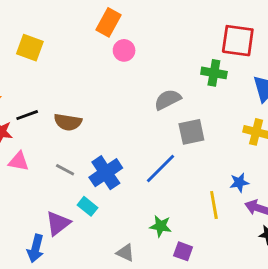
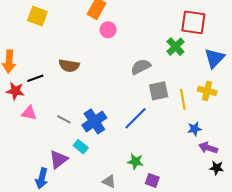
yellow square: (30, 48) -> (37, 16), moved
green cross: (214, 73) -> (175, 47), turned 36
brown semicircle: (68, 122) -> (69, 66), moved
yellow line: (214, 205) -> (183, 99), moved

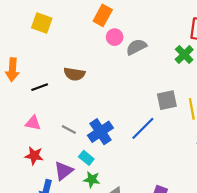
gray semicircle: (141, 67) -> (136, 47), moved
red star: (15, 91) -> (34, 156), moved
green star: (135, 161) -> (92, 180), moved

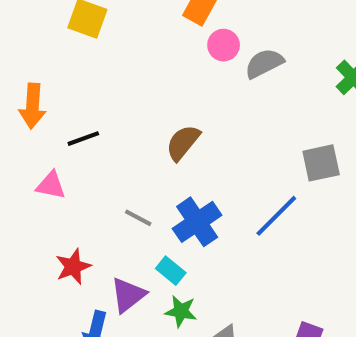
brown semicircle: (74, 74) -> (183, 143), moved, turned 120
pink triangle: (33, 123) -> (51, 185), moved
red star: (34, 156) -> (73, 267), turned -30

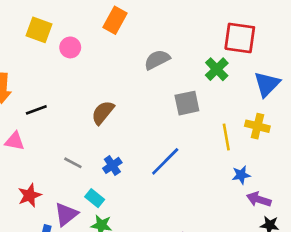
pink circle: (224, 45) -> (70, 47), moved
gray square: (321, 163) -> (187, 103), moved
blue cross: (197, 222) -> (112, 165), size x0.6

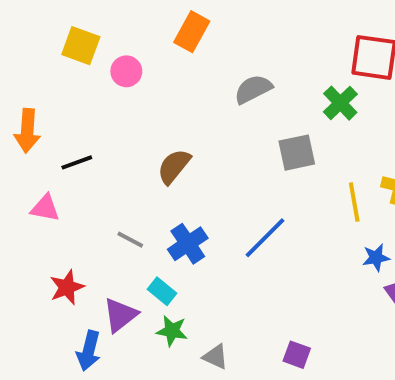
blue cross: (112, 165) -> (188, 244), size x1.4

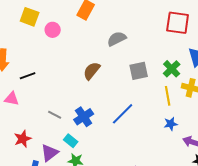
green cross: (340, 103) -> (172, 69), moved
brown semicircle: (174, 166) -> (92, 71), moved
blue star: (376, 258) -> (171, 124), moved

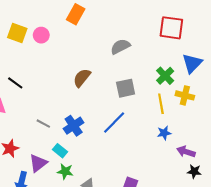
yellow square: (30, 17) -> (17, 33), moved
gray semicircle: (117, 39) -> (120, 47), moved
gray square: (139, 71) -> (126, 88), moved
black line: (28, 76) -> (15, 83), turned 56

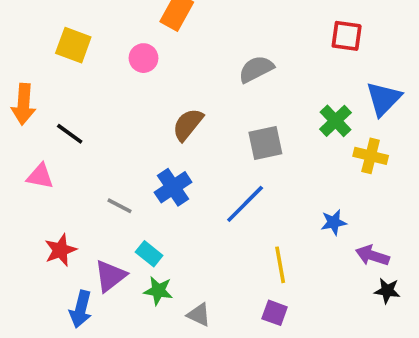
red square: (171, 28) -> (347, 36), size x0.7
pink circle: (41, 35) -> (143, 58), moved
yellow line: (161, 104) -> (280, 265), moved
blue cross: (74, 126) -> (173, 187), moved

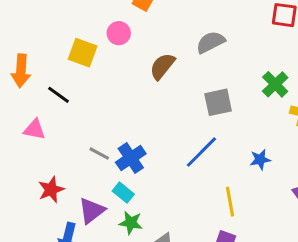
yellow square: (73, 45) -> (83, 53), moved
brown semicircle: (188, 125) -> (162, 66), moved
blue cross: (173, 187) -> (131, 158), moved
blue star: (334, 222) -> (260, 160), moved

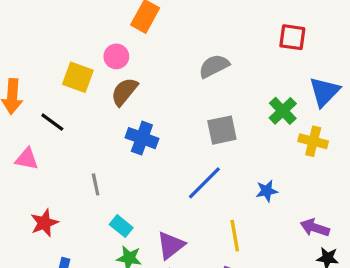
brown semicircle: (162, 66) -> (124, 92), moved
gray line: (99, 153) -> (96, 184), turned 50
blue cross: (131, 158) -> (142, 138), moved, turned -36
purple triangle: (92, 211) -> (171, 245), moved

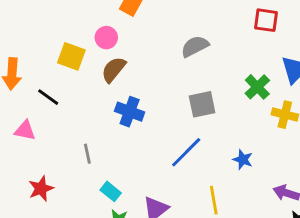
blue star: (267, 191) -> (243, 160), turned 30

